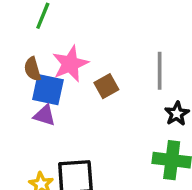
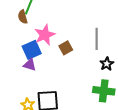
brown semicircle: (32, 69) -> (23, 17), moved
blue square: (48, 90) -> (32, 50), turned -36

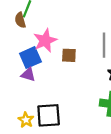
brown square: (66, 48) -> (69, 55), turned 32

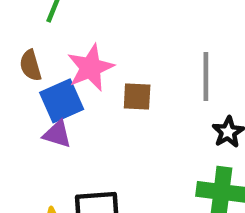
brown semicircle: (20, 20) -> (31, 65), moved

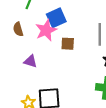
blue square: (62, 101) -> (56, 18), moved

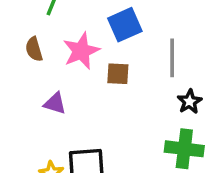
blue square: (56, 18) -> (125, 25), moved

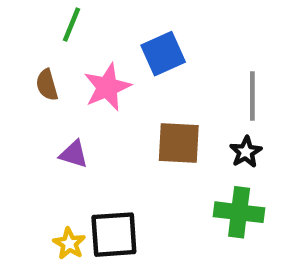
gray line: (172, 58) -> (252, 96), moved
brown square: (118, 74) -> (179, 143), moved, size x1.5

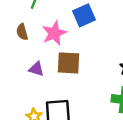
brown square: (179, 143) -> (69, 63), moved

